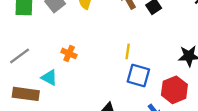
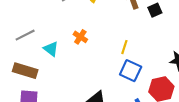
orange cross: (69, 53) -> (80, 37), moved
cyan triangle: (49, 78) -> (51, 49), moved

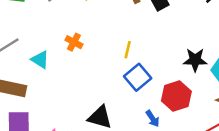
blue square: (131, 71) -> (138, 77), turned 30

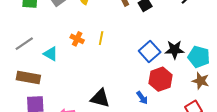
yellow line: (128, 50) -> (101, 38), moved
blue square: (138, 77) -> (150, 51), moved

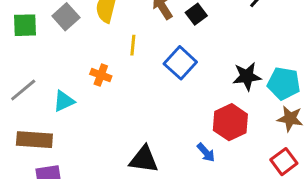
yellow line: (101, 38) -> (133, 45), moved
blue square: (150, 51) -> (180, 63), moved
cyan triangle: (51, 54) -> (64, 101), turned -49

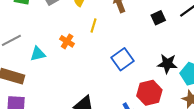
black square: (196, 14) -> (158, 18), moved
blue square: (180, 63) -> (122, 59), moved

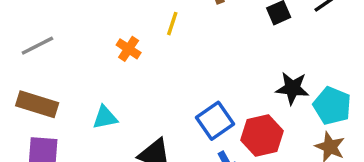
cyan triangle: (38, 54) -> (105, 117), moved
blue square: (122, 59) -> (215, 121), moved

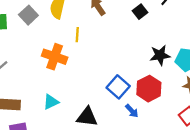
orange cross: (129, 49) -> (55, 57), size x1.6

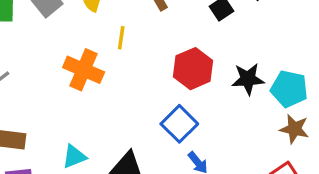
red hexagon: (149, 89) -> (193, 69), moved
cyan triangle: (51, 102) -> (74, 157), moved

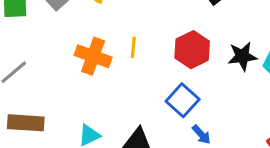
yellow line: (121, 38) -> (133, 47), moved

